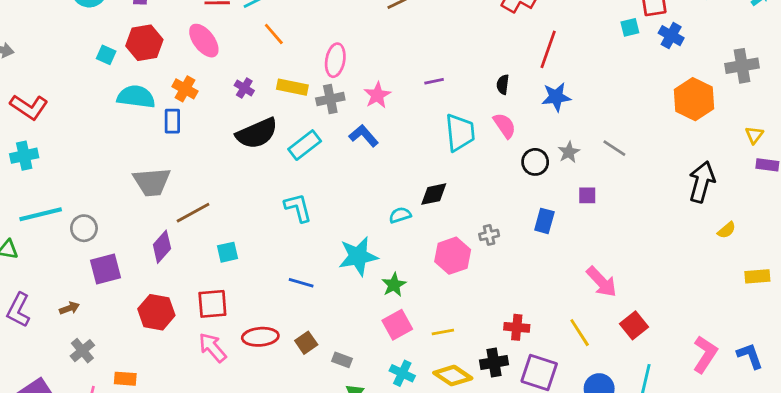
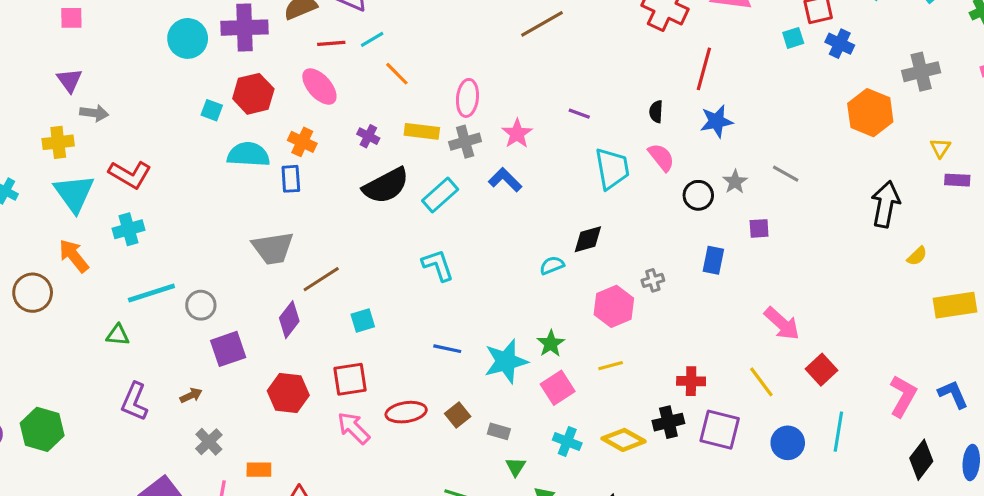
purple line: (434, 81) -> (579, 114), turned 36
cyan star: (358, 256) -> (506, 361), moved
yellow rectangle: (757, 276) -> (955, 305), size x1.5
yellow line: (443, 332) -> (611, 366), moved

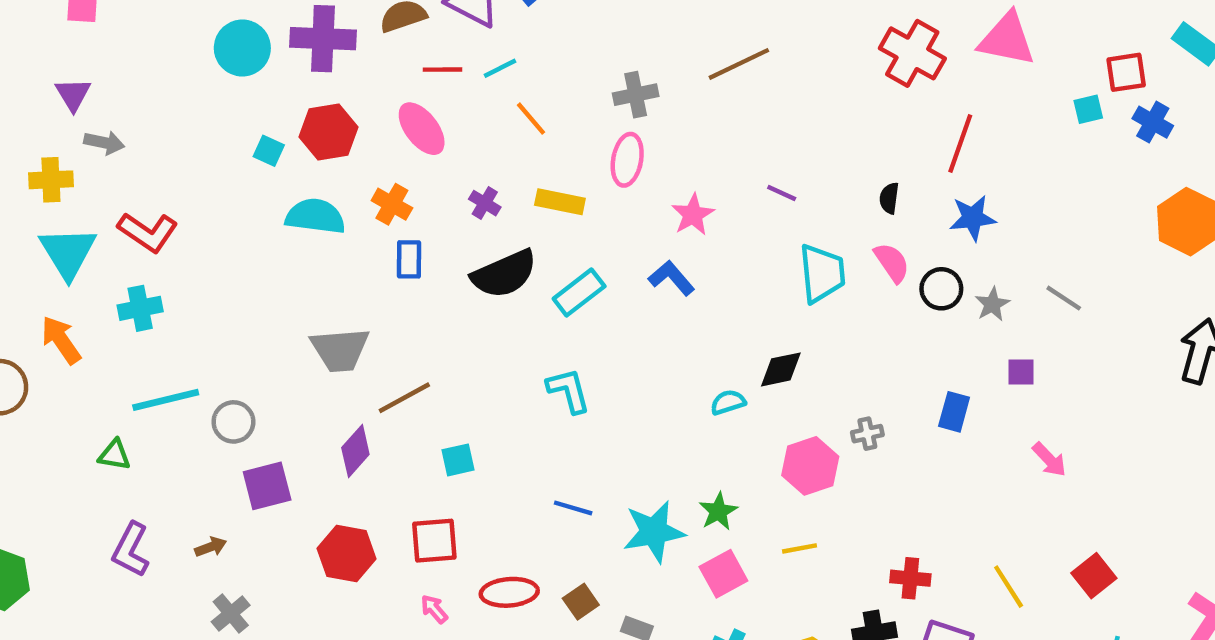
gray cross: (465, 142) -> (636, 95), moved
blue rectangle: (291, 179) -> (409, 259), moved
black circle: (698, 195) -> (941, 289), moved
pink arrow: (782, 324) -> (1049, 459), moved, size x0.7
pink arrow: (354, 428) -> (434, 609), size x0.6

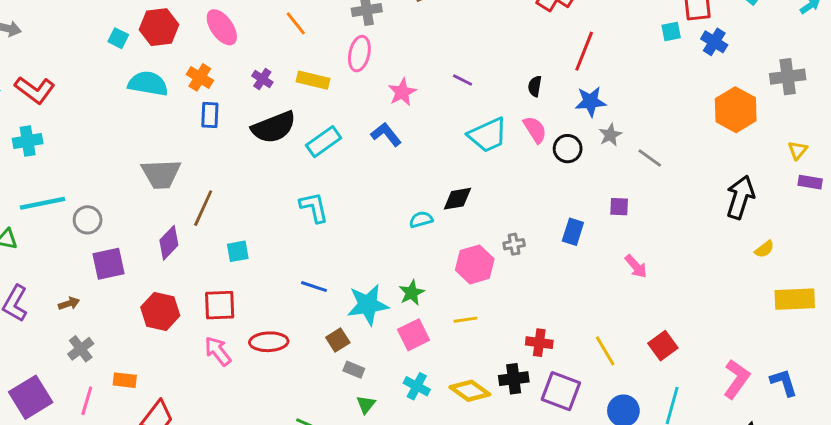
cyan trapezoid: (822, 273) -> (488, 135), turned 69
gray star: (992, 304) -> (610, 135), moved
brown line: (404, 398) -> (203, 208), turned -39
brown square: (581, 602) -> (338, 340), moved
pink arrow: (434, 609) -> (218, 351), size x1.5

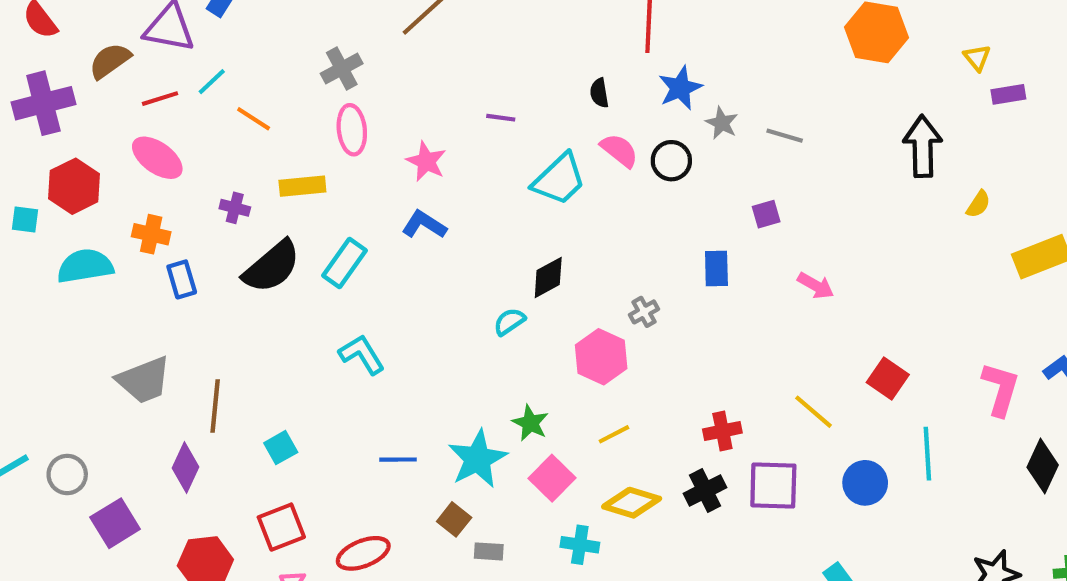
yellow diamond: (470, 391) -> (632, 503), moved

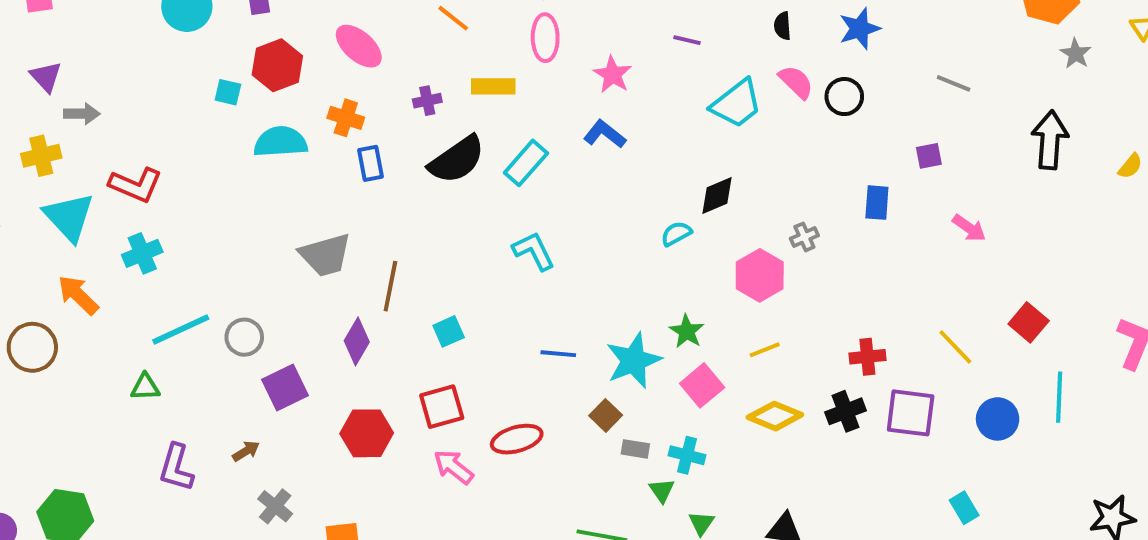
gray star: (722, 123) -> (1076, 54), moved
black arrow: (923, 146) -> (1050, 140), moved
purple cross: (235, 208) -> (427, 101), turned -32
cyan cross: (580, 545) -> (687, 455), moved

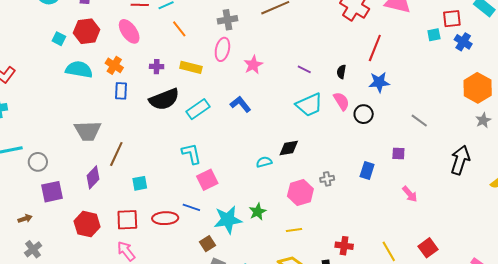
purple line: (687, 40) -> (304, 69), moved
pink star: (613, 75) -> (253, 65), moved
pink square: (702, 385) -> (207, 180), moved
red ellipse: (517, 439) -> (165, 218), moved

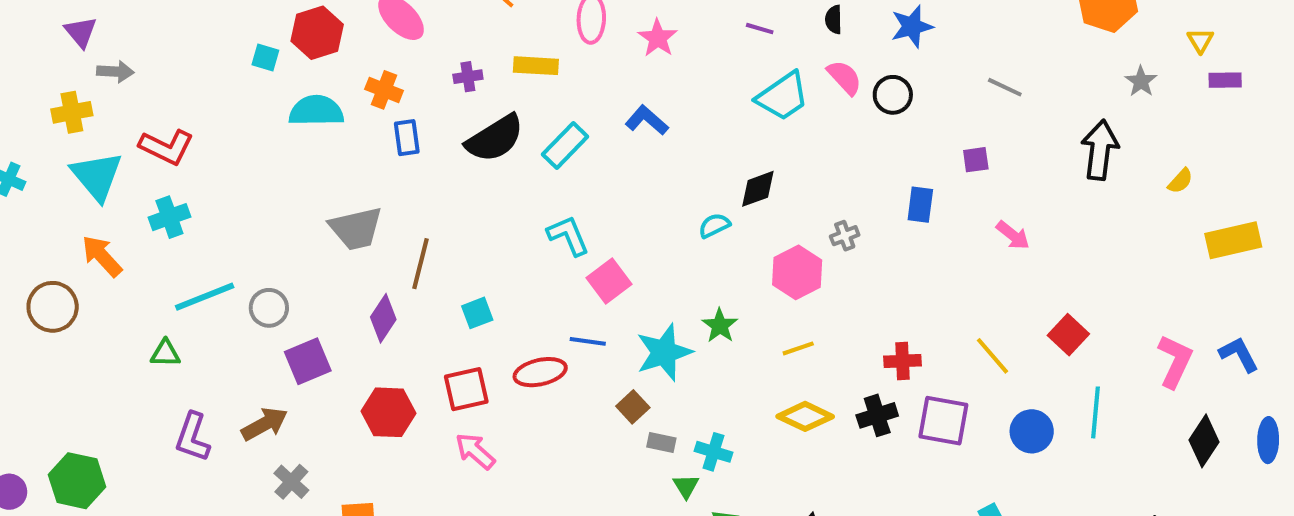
gray star: (483, 120) -> (1141, 81), moved
brown arrow: (25, 219) -> (265, 424), size x1.6

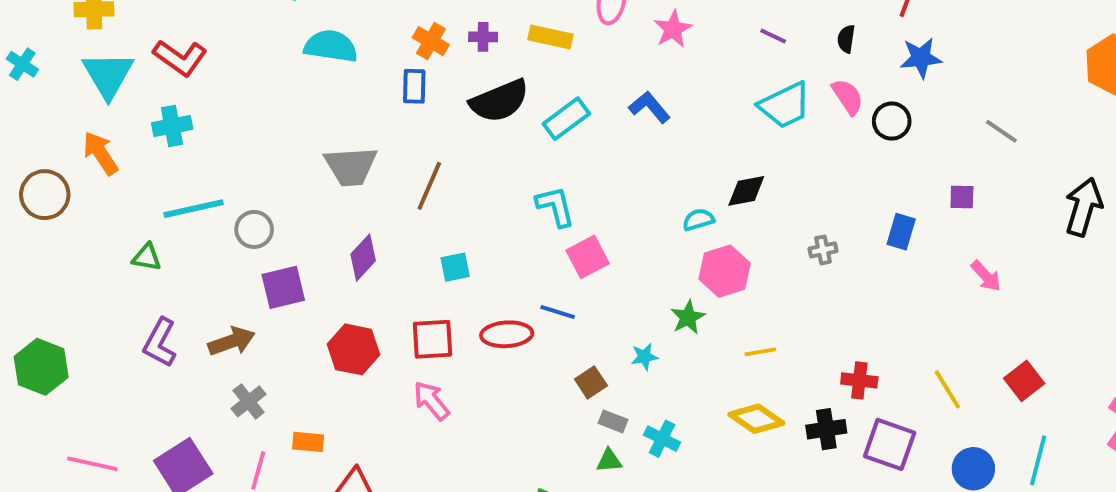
orange cross: (384, 90) -> (431, 41), moved
brown line: (420, 264) -> (429, 186), moved
pink hexagon: (797, 272) -> (725, 271), moved
cyan star: (664, 352) -> (644, 357), moved, size x0.5
green triangle: (686, 486) -> (609, 461), moved, turned 48

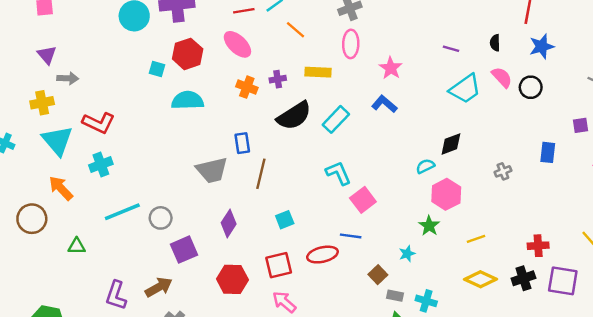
pink star: (673, 29) -> (391, 68), moved
blue rectangle: (414, 86) -> (242, 143), moved
green triangle: (147, 257) -> (77, 246), moved

